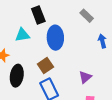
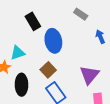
cyan triangle: (22, 35) -> (18, 53), moved
purple triangle: (85, 77) -> (89, 75), size x1.5

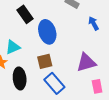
brown square: (48, 70) -> (45, 61), turned 35
purple triangle: (89, 75) -> (86, 62), turned 40

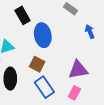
brown square: (45, 61) -> (37, 64), turned 35
pink rectangle: (97, 86) -> (74, 93), moved, turned 32

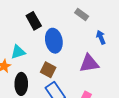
purple triangle: (78, 70) -> (89, 63), moved

